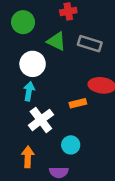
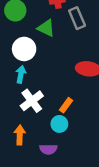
gray rectangle: (90, 44) -> (77, 18), moved, turned 50
orange rectangle: (78, 103) -> (66, 105), moved, turned -40

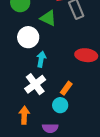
cyan arrow: (21, 74) -> (41, 59), moved

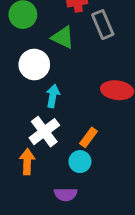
orange arrow: (24, 115) -> (27, 162), moved

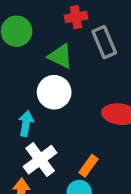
white circle: (34, 65) -> (54, 92), moved
cyan arrow: (53, 96) -> (26, 124), moved

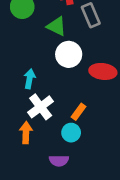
white circle: (54, 92) -> (69, 54), moved

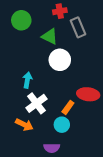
red ellipse: (103, 71) -> (88, 94), moved
orange arrow: (26, 133) -> (24, 125), turned 114

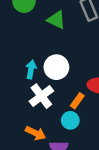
white circle: (60, 60) -> (56, 67), moved
orange arrow: (24, 125) -> (36, 133), moved

